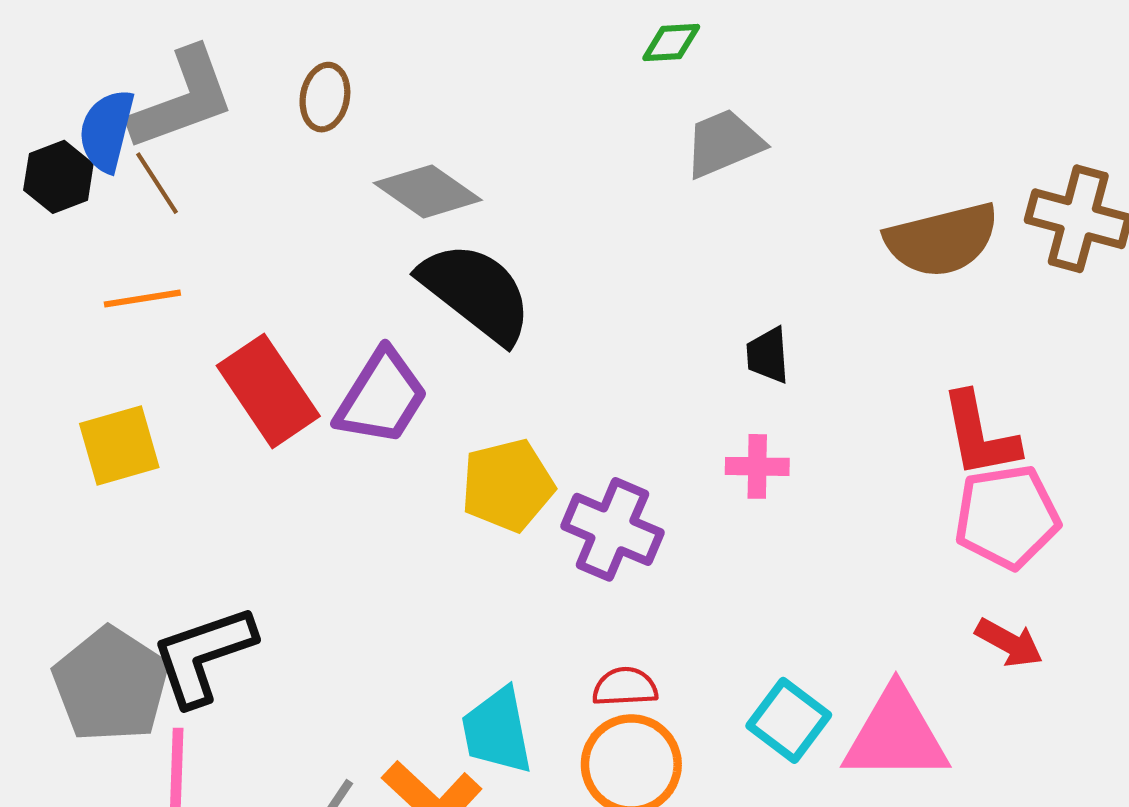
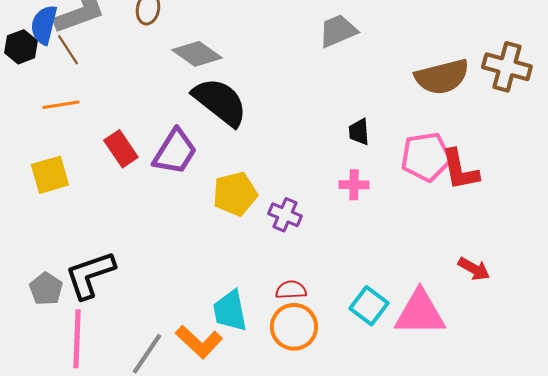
red rectangle: (268, 391) -> (121, 149), size x0.7
pink pentagon: (1007, 517) -> (426, 157), moved
purple cross: (612, 529) -> (285, 215), size x0.7
gray pentagon: (111, 685) -> (46, 289), size x0.6

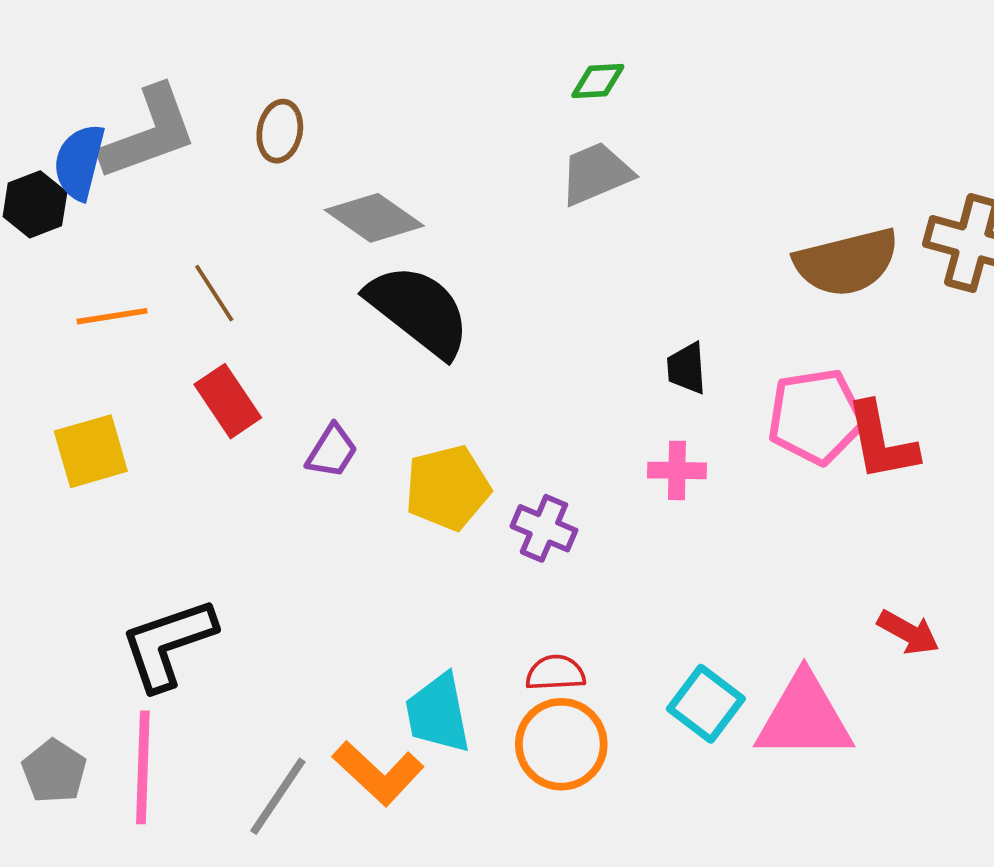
gray trapezoid: (338, 31) -> (596, 174), moved
brown line: (68, 50) -> (214, 293), moved
purple trapezoid: (175, 152) -> (332, 451), moved, size x0.6
gray pentagon: (46, 289) -> (54, 771), moved

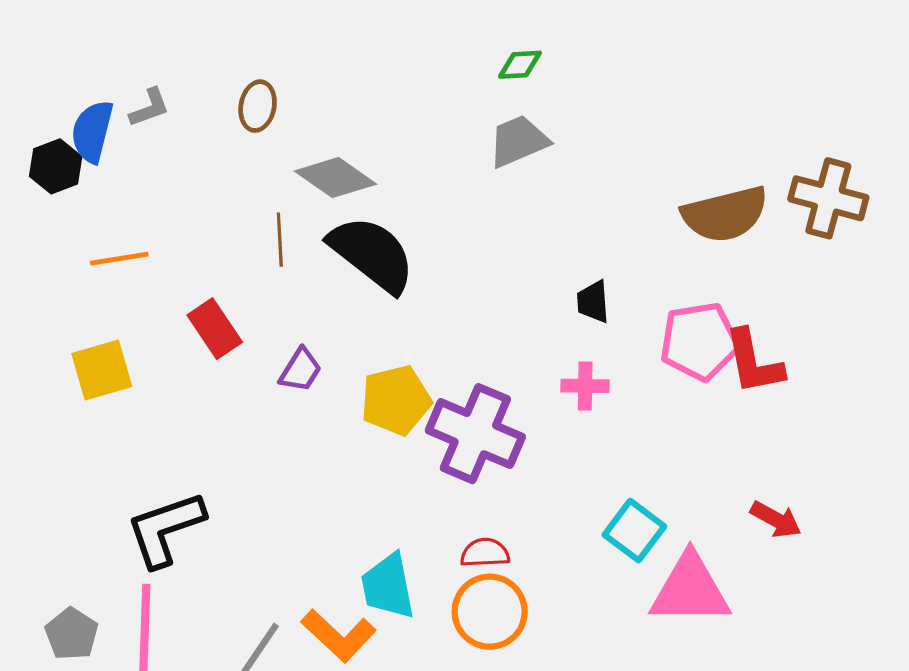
gray L-shape: (149, 133) -> (149, 108), size x0.5
brown line: (214, 293) -> (280, 240), moved, turned 30
purple cross: (544, 528) -> (475, 434), size x1.8
cyan square: (706, 704) -> (634, 531), moved

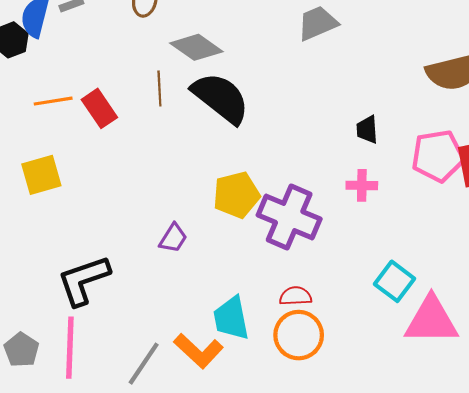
red rectangle: (215, 329) -> (99, 108), moved
purple trapezoid: (300, 370) -> (173, 238), moved

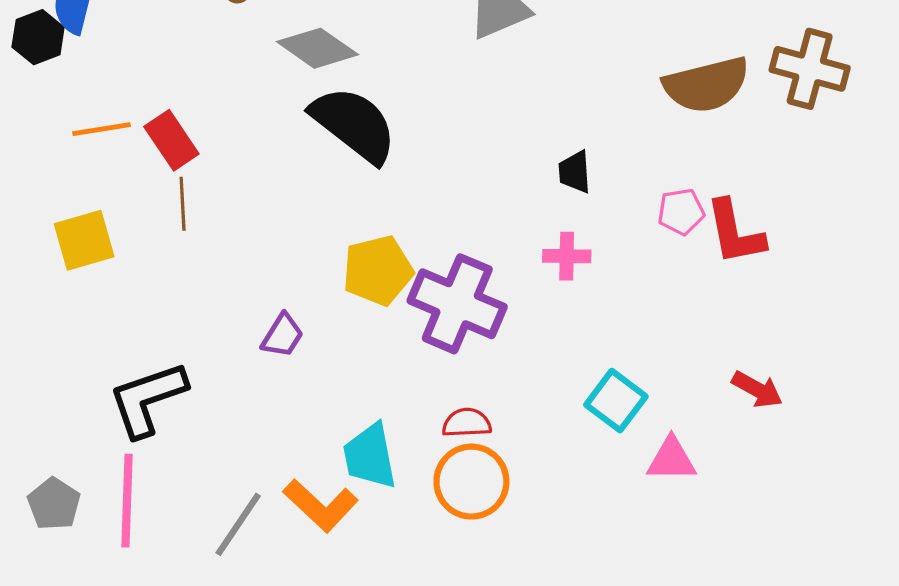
brown line: (159, 88) -> (183, 204), moved
pink pentagon: (438, 156) -> (681, 212), size x0.6
pink triangle: (431, 320) -> (671, 459), size x0.6

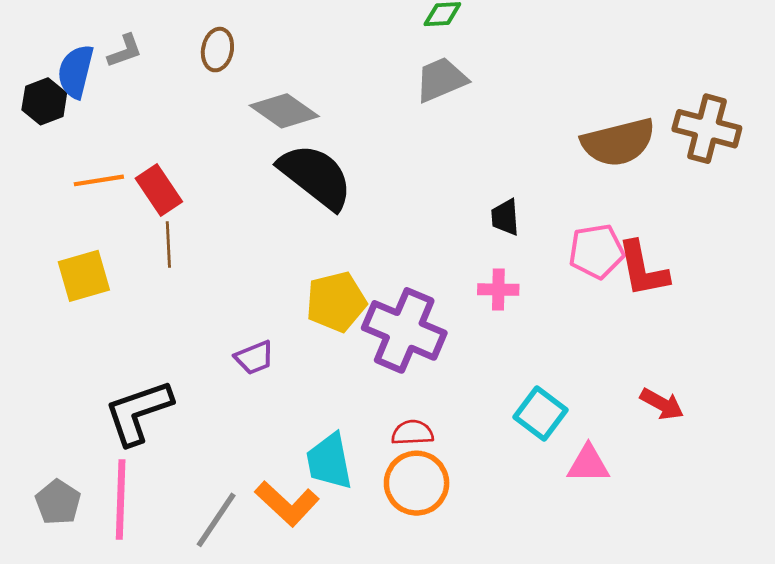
pink pentagon: (681, 212) -> (596, 251), size x1.4
purple trapezoid: (283, 336) -> (254, 358), turned 36

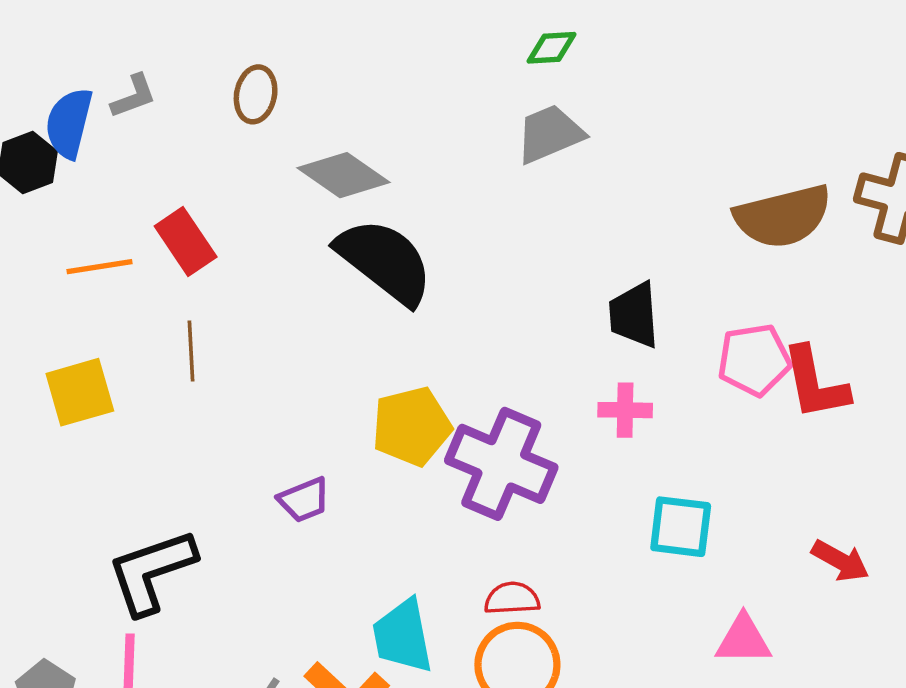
red rectangle: (159, 190) -> (186, 241), moved
black trapezoid: (505, 217) -> (634, 315), size x1.4
cyan square: (541, 414) -> (681, 527), moved, turned -30

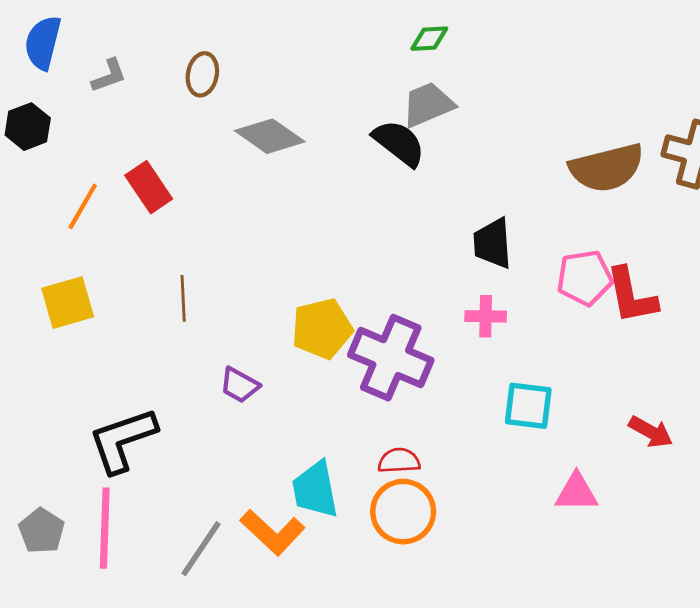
blue semicircle: (69, 123) -> (43, 43), moved
black semicircle: (385, 261) -> (399, 143), moved, size x0.7
orange line: (99, 267) -> (83, 206), turned -51
brown line: (191, 351) -> (183, 298), moved
purple trapezoid: (304, 500) -> (239, 385), turned 51

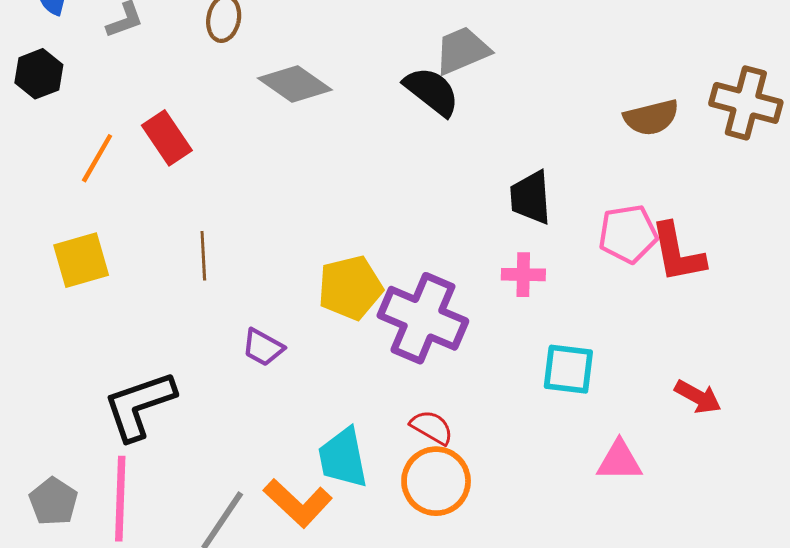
brown semicircle: (607, 168) -> (651, 117), size x0.7
red semicircle: (399, 461) -> (432, 427), turned 33

